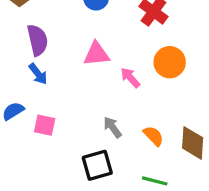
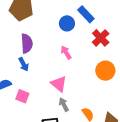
pink triangle: (96, 54) -> (59, 84), moved, turned 36
pink arrow: (130, 78) -> (66, 52), moved

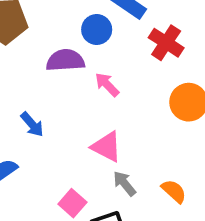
purple semicircle: (27, 43) -> (65, 60), moved, turned -78
pink square: (22, 96) -> (72, 203), moved, turned 32

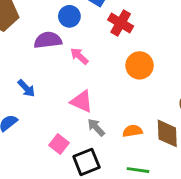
orange semicircle: (174, 191) -> (133, 131), turned -48

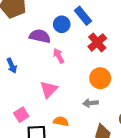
pink triangle: (82, 101) -> (49, 89), turned 30
gray arrow: (96, 127) -> (90, 103), moved, turned -72
orange semicircle: (133, 131) -> (61, 121), moved

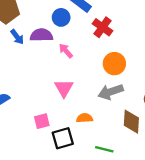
blue arrow: (12, 66) -> (17, 37), moved
gray arrow: (90, 103) -> (111, 92), size x1.5
pink square: (21, 115) -> (42, 121), turned 32

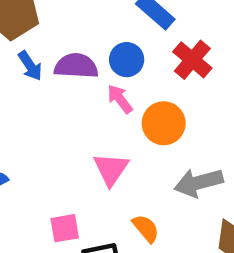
blue circle: (61, 17) -> (127, 60), moved
orange circle: (114, 64) -> (164, 123), moved
orange semicircle: (85, 118) -> (146, 228), turned 49

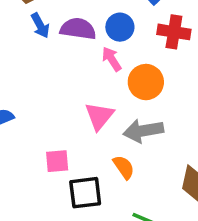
red cross: (192, 60) -> (174, 32), turned -36
gray arrow: (199, 183) -> (143, 131), moved

